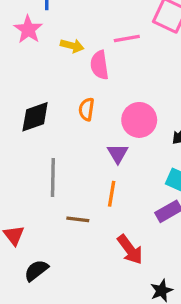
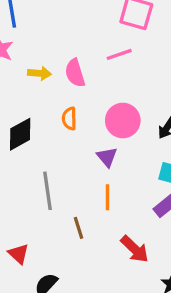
pink line: (127, 39) -> (119, 54), moved
yellow arrow: (72, 46) -> (39, 73), moved
brown line: (78, 219) -> (79, 228), turned 75

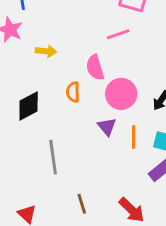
pink semicircle: (75, 73) -> (95, 68), moved
orange line: (108, 197) -> (134, 137), moved
brown line: (79, 228) -> (82, 204), moved

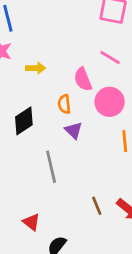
pink line: (118, 34) -> (110, 58), moved, turned 55
purple triangle: (107, 127) -> (74, 130), moved
brown line: (82, 204) -> (97, 206), moved

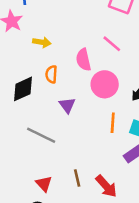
orange semicircle: (64, 104) -> (51, 74), moved
gray line: (51, 167) -> (41, 135), turned -60
red triangle: (31, 222) -> (44, 184), moved

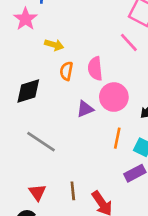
pink line: (112, 44) -> (129, 42), moved
orange semicircle: (51, 74) -> (66, 71), moved
purple triangle: (67, 105) -> (85, 109), moved, turned 36

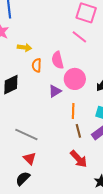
orange line: (117, 138) -> (73, 111), moved
gray line: (41, 142) -> (26, 134), moved
brown line: (73, 191) -> (78, 131), moved

